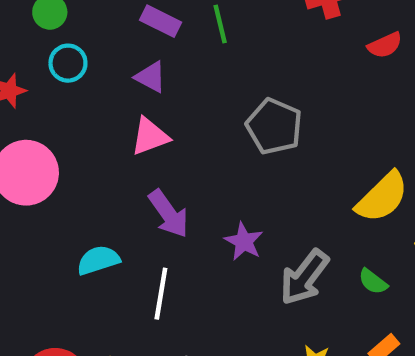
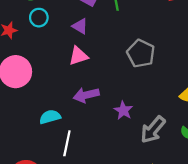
purple arrow: (168, 214) -> (86, 95), turned 110
white line: (161, 294) -> (67, 143), moved

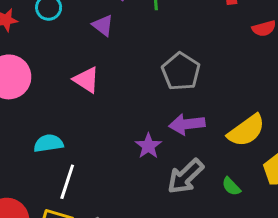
pink triangle: (78, 56) -> (86, 80), moved, turned 45
purple arrow: (86, 95) -> (187, 124), moved

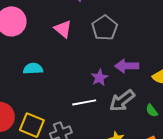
gray pentagon: (181, 72) -> (105, 28), moved
white line: (67, 182) -> (84, 102), moved, turned 55

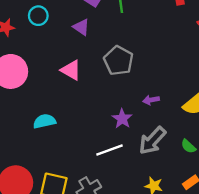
purple arrow: (127, 66) -> (151, 100), size x0.6

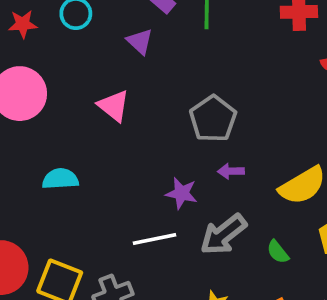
gray pentagon: (118, 61) -> (213, 119), moved
purple star: (122, 119) -> (182, 193), turned -30

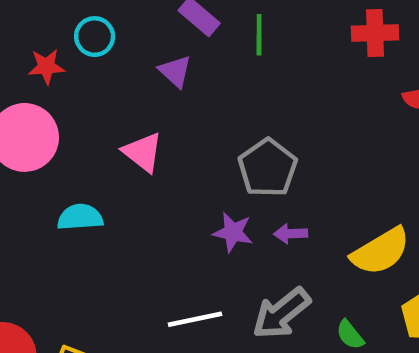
red star: (23, 24) -> (46, 67), moved
cyan semicircle: (60, 179) -> (80, 217), moved
purple star: (182, 193) -> (233, 232), moved

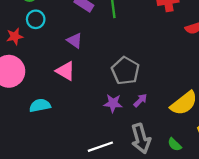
purple triangle: (175, 71) -> (75, 41), moved
purple arrow: (291, 234) -> (140, 100), turned 144
gray arrow: (281, 313) -> (141, 139), turned -60

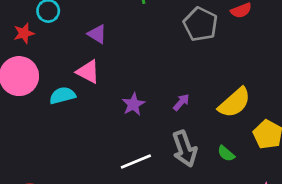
gray pentagon: (125, 71) -> (200, 24), moved
purple star: (113, 103) -> (133, 104), moved, turned -30
cyan semicircle: (40, 106) -> (62, 95), moved

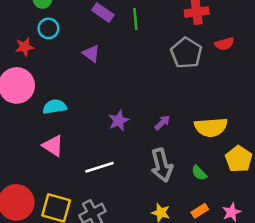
pink triangle: (88, 72) -> (53, 146), moved
yellow semicircle: (234, 103) -> (211, 127), turned 32
white line: (136, 161) -> (99, 167), moved

